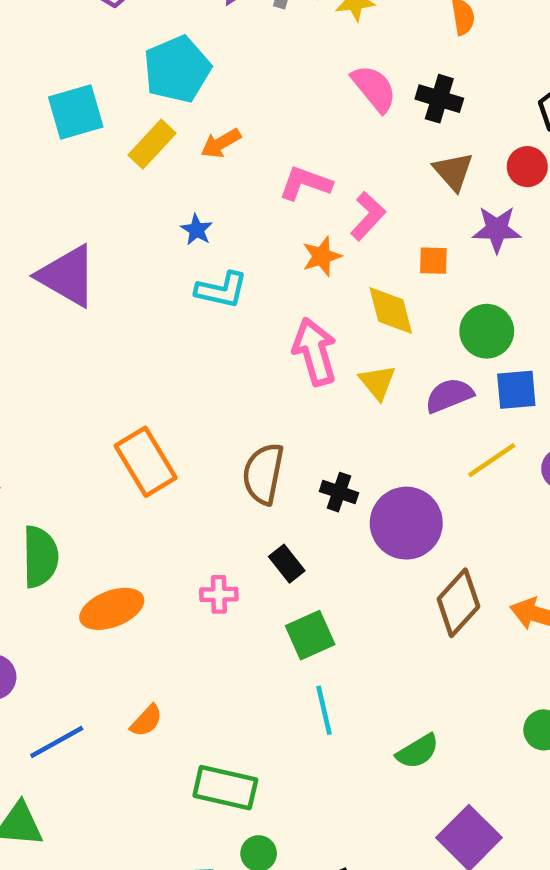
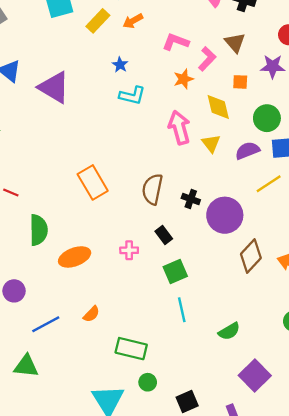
brown triangle: (453, 171) -> (235, 43), moved

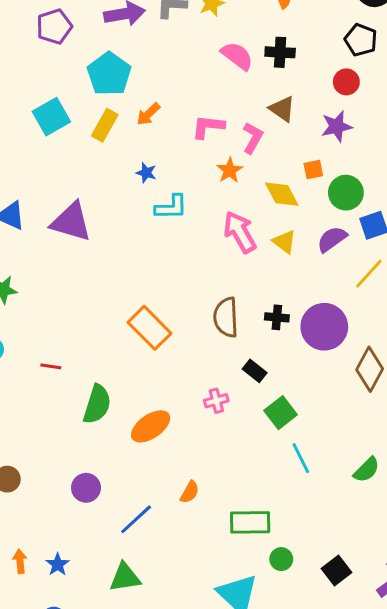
orange square: (240, 82) -> (313, 170), moved
green semicircle: (38, 230) -> (97, 404), turned 32

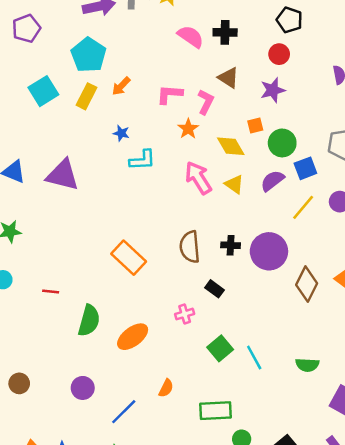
purple pentagon: (54, 27) -> (26, 28), moved
green square: (281, 413) -> (220, 348), moved
green semicircle: (366, 470) -> (307, 365), turned 50

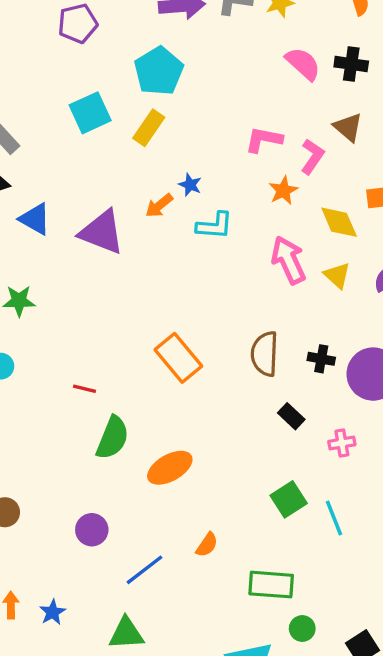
orange arrow: (121, 86) -> (159, 206), moved
red line: (51, 292) -> (85, 389), moved
pink cross: (185, 314) -> (342, 443), moved

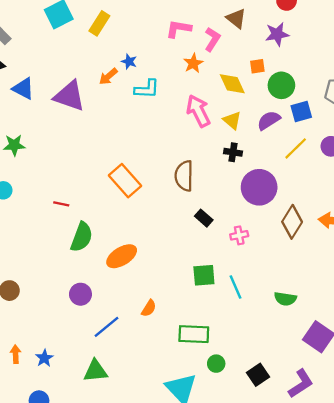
black cross: (321, 359) -> (233, 152), moved
green square: (289, 499) -> (204, 275), turned 30
purple circle: (92, 530) -> (80, 294), moved

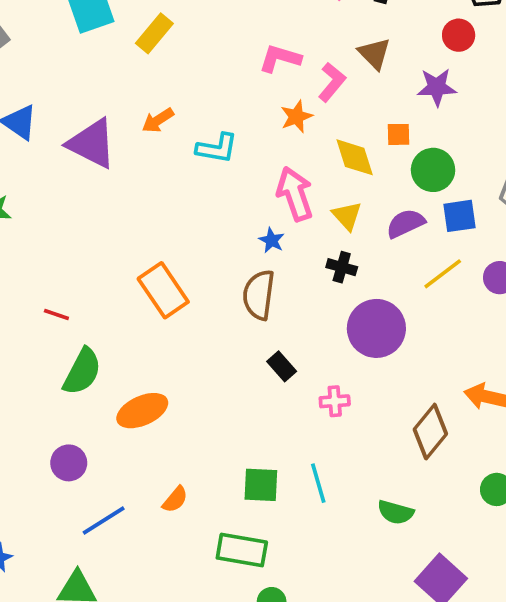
blue star: (129, 62) -> (272, 240), moved
brown diamond: (292, 222) -> (430, 432), moved
green square: (204, 275) -> (261, 485), moved

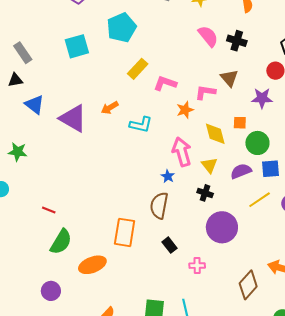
yellow rectangle: (154, 33) -> (138, 69), moved
pink L-shape: (280, 58) -> (165, 83), moved
pink L-shape: (332, 82) -> (205, 92), turned -125
orange rectangle: (163, 290) -> (125, 232), moved, turned 40

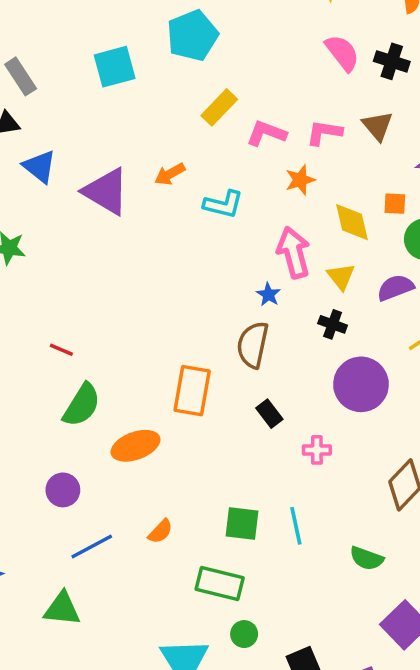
pink L-shape: (205, 92) -> (324, 133), moved

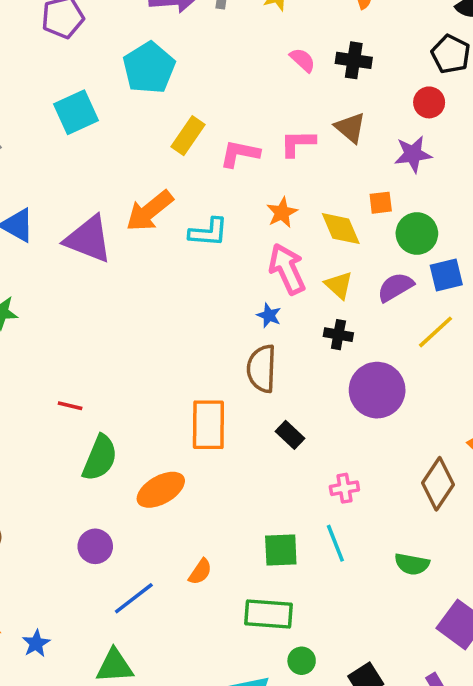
pink semicircle: (342, 53) -> (302, 60), size x0.7
orange arrow: (170, 174) -> (149, 211), size x1.6
orange star: (300, 180) -> (282, 213), moved
pink cross: (317, 450) -> (344, 488), moved

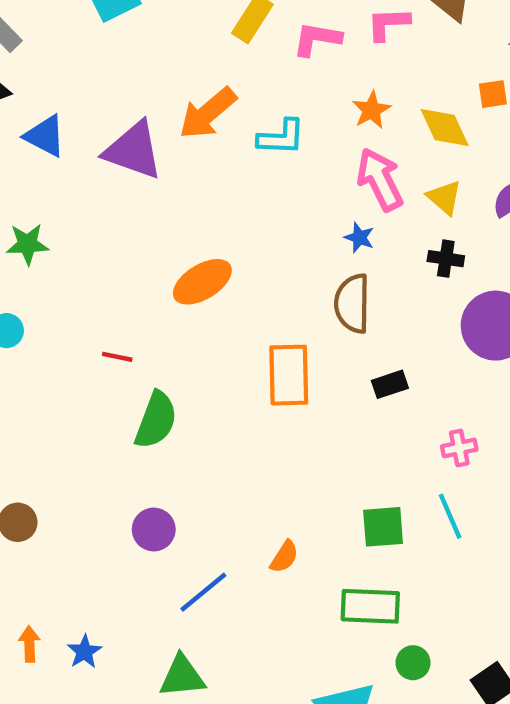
black rectangle: (290, 435) -> (390, 384), turned -60
orange ellipse: (161, 490) -> (202, 282), moved

